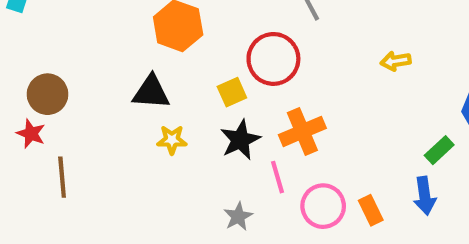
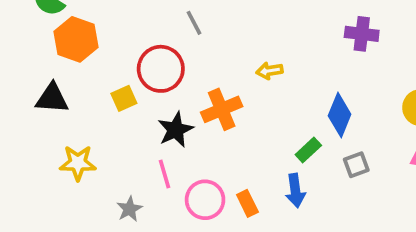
orange cross: (302, 131) -> (222, 109), moved
yellow star: (172, 140) -> (78, 163), moved, size x1.4
black star: (240, 140) -> (176, 130), moved

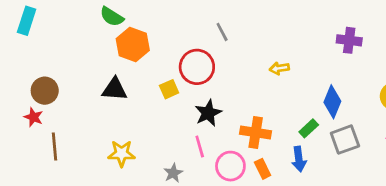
orange cross: (222, 109) -> (256, 133), moved, turned 32
yellow star: (78, 163) -> (122, 153), moved
gray square: (356, 165) -> (345, 140), size x1.5

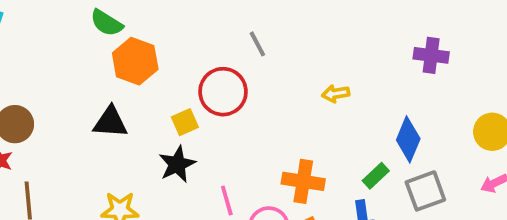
black star: (208, 113) -> (177, 164), moved

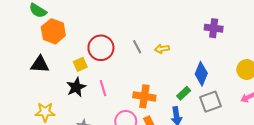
gray line: (257, 44) -> (137, 47), moved
pink line: (227, 200) -> (103, 88), moved

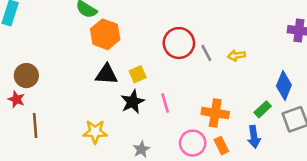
red circle: (101, 48) -> (179, 43), moved
black triangle: (40, 64) -> (106, 74), moved

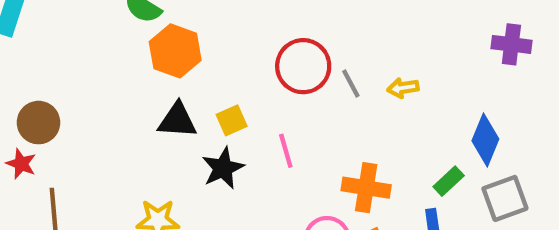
pink line: (165, 103) -> (286, 151), moved

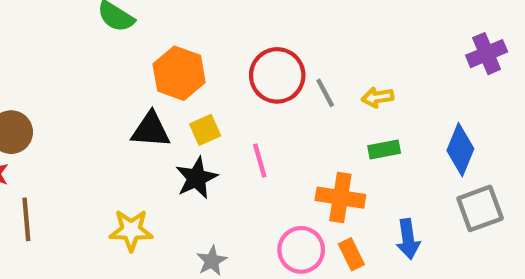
purple cross: (511, 44) -> (487, 54), turned -30
orange hexagon: (175, 51) -> (179, 73), moved
green rectangle: (449, 181) -> (384, 150), moved, turned 32

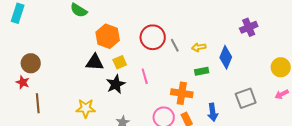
blue diamond: (460, 150) -> (226, 57), moved

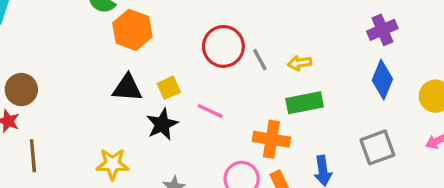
orange hexagon: (108, 36) -> (132, 30), moved
blue diamond: (226, 57) -> (382, 80), moved
green rectangle: (202, 71) -> (305, 103), size x1.5
pink line: (145, 76) -> (210, 111), turned -49

